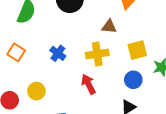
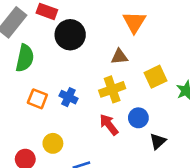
orange square: (16, 52) -> (37, 99), moved
blue circle: (133, 80) -> (138, 118), moved

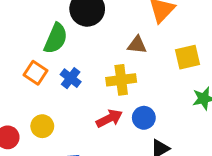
green semicircle: (25, 58) -> (56, 38), moved
yellow square: (156, 77) -> (188, 57), moved
red arrow: (109, 125) -> (109, 118), turned 90

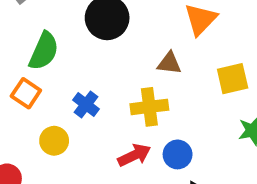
green semicircle: (56, 38) -> (44, 51), moved
orange square: (35, 73) -> (26, 93), moved
yellow circle: (42, 126) -> (54, 141), moved

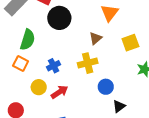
brown triangle: (169, 63) -> (96, 38), turned -40
blue cross: (86, 105) -> (54, 66), turned 32
red arrow: (134, 155) -> (60, 92), moved

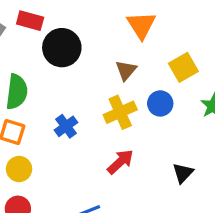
yellow circle: (39, 87) -> (19, 169), moved
blue circle: (106, 87) -> (160, 103), moved
red arrow: (60, 92) -> (120, 162), moved

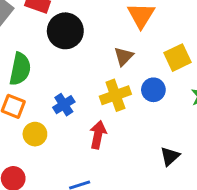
red arrow: (120, 162) -> (98, 135), moved, turned -40
yellow circle: (19, 169) -> (35, 134), moved

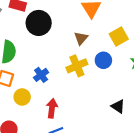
red arrow: (98, 135) -> (52, 108), moved
black triangle: (170, 156) -> (118, 106), turned -40

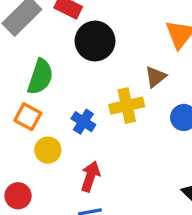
yellow cross: (77, 66) -> (127, 106), moved
blue cross: (41, 75) -> (83, 122), turned -32

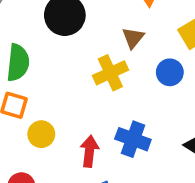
blue cross: (83, 122) -> (133, 139), moved, size x1.4

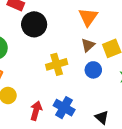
brown triangle: (133, 38) -> (88, 45), moved

